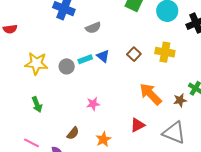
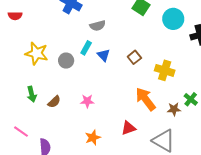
yellow cross: (165, 52) -> (165, 70), moved
cyan rectangle: (85, 59) -> (86, 48), moved, turned -48
brown semicircle: (73, 133) -> (54, 102), moved

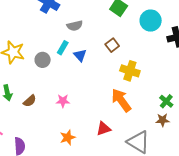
brown square: (134, 57) -> (112, 45), moved
yellow cross: (165, 70) -> (130, 71), moved
brown star: (174, 109) -> (163, 120), moved

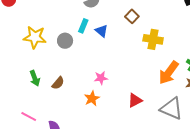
orange arrow: (121, 100) -> (169, 73), moved, turned -100
pink star: (63, 101) -> (101, 78), moved
orange star: (68, 137) -> (92, 98), moved

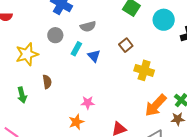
yellow star: (35, 37) -> (27, 54), turned -30
gray circle: (65, 41) -> (55, 35), moved
brown semicircle: (58, 83) -> (47, 82), moved, turned -56

